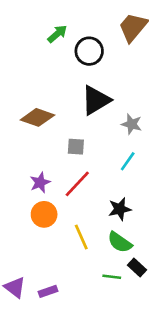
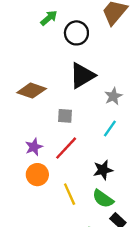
gray star: (132, 124) -> (113, 96), turned 30

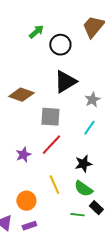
gray square: (65, 116) -> (50, 117), size x1.5
purple star: (34, 147) -> (23, 155), moved
orange circle: (37, 175) -> (26, 201), moved

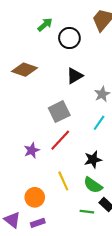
black triangle: (65, 82) -> (75, 76), size x0.7
brown diamond: (21, 95) -> (25, 70), moved
gray square: (50, 117) -> (59, 112), turned -30

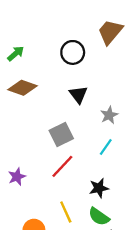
green arrow: (45, 25) -> (16, 54), moved
black triangle: (75, 76) -> (78, 95), turned -36
purple star: (32, 150) -> (17, 177), moved

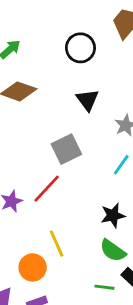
red line: (62, 166) -> (47, 189), moved
yellow line: (66, 212) -> (57, 244), moved

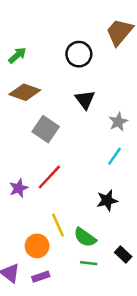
gray square: (66, 149) -> (46, 129), moved, turned -30
green semicircle: (113, 251) -> (85, 237), moved
green line: (104, 287) -> (89, 263), moved

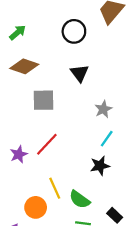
gray star: (118, 122) -> (103, 109), moved
gray square: (46, 129) -> (43, 100), turned -35
cyan line: (114, 156) -> (107, 139), moved

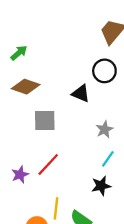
black circle: (74, 31) -> (104, 71), moved
black triangle: (80, 73) -> (81, 93), turned -30
yellow line: (55, 188) -> (56, 208), turned 30

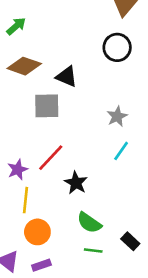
black triangle: (81, 93) -> (67, 77), moved
black star: (101, 186) -> (76, 183), moved, turned -30
yellow line: (56, 208) -> (25, 200), moved

